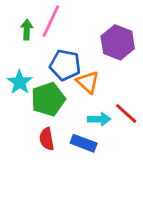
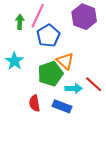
purple hexagon: (118, 42) -> (84, 17), moved
blue pentagon: (65, 65) -> (48, 36), moved, turned 30
green pentagon: (48, 99) -> (50, 74), moved

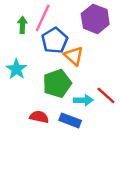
orange triangle: (65, 61) -> (74, 56), moved
red semicircle: (35, 103) -> (39, 117), turned 112

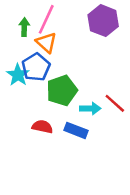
blue pentagon: (55, 40) -> (36, 67), moved
orange triangle: (74, 56) -> (46, 43), moved

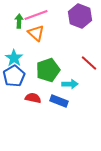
pink line: (46, 19) -> (36, 15), turned 45
blue pentagon: (36, 67) -> (14, 76), moved
red line: (115, 103) -> (89, 63), moved

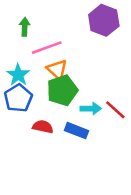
pink line: (36, 15) -> (47, 48), moved
orange triangle: (36, 33) -> (57, 70), moved
red line: (89, 63) -> (115, 110), moved

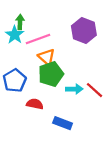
purple hexagon: (104, 20) -> (84, 31), moved
cyan star: (18, 75) -> (15, 35), moved
blue rectangle: (77, 131) -> (63, 123), moved

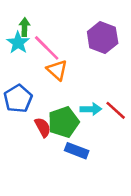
pink line: (38, 39) -> (47, 48), turned 65
green pentagon: (51, 74) -> (64, 122), moved
red semicircle: (35, 104) -> (43, 127), turned 49

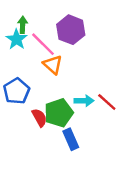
purple hexagon: (103, 37) -> (71, 30), moved
blue rectangle: (77, 151) -> (71, 139), turned 45

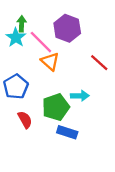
red line: (107, 102) -> (99, 63), moved
red semicircle: (39, 118) -> (25, 120), moved
blue rectangle: (71, 139) -> (67, 132), turned -48

